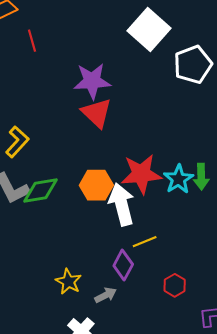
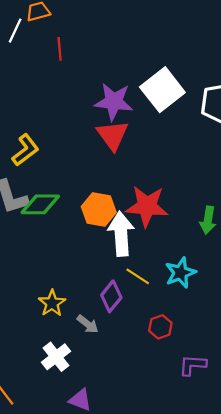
white square: (149, 30) -> (162, 90), moved
cyan star: (178, 179) -> (180, 273), moved
yellow line: (145, 242) -> (138, 276), turned 45
gray arrow: (106, 295) -> (88, 324), turned 55

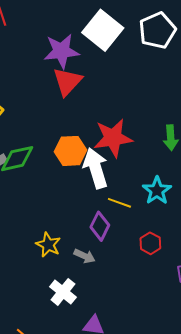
red triangle: (112, 135) -> (67, 82), turned 32

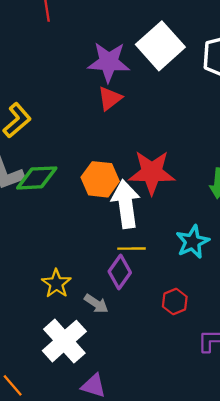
red triangle: (67, 82) -> (110, 98), size x0.7
yellow line: (119, 203) -> (132, 249), moved, turned -30
white cross: (63, 292) -> (64, 341), size x1.4

